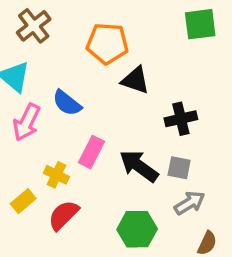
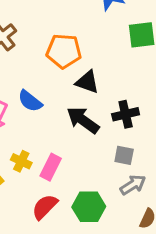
pink rectangle: (92, 152) -> (51, 167), moved
black arrow: (139, 166) -> (83, 120), moved
red semicircle: (63, 215) -> (45, 207), moved

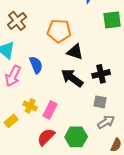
blue semicircle: (30, 101) -> (36, 65), turned -150

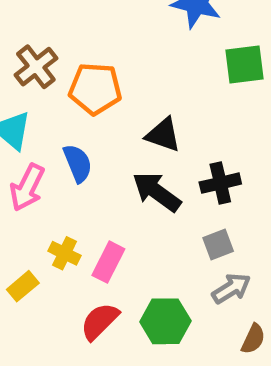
orange pentagon: (59, 31) -> (95, 89), moved
gray square: (100, 102) -> (218, 245), turned -32

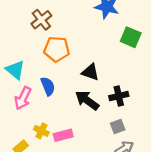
green square: (244, 65) -> (131, 37), turned 30
brown cross: (36, 67) -> (41, 20), moved
pink rectangle: (108, 262) -> (63, 135), turned 48

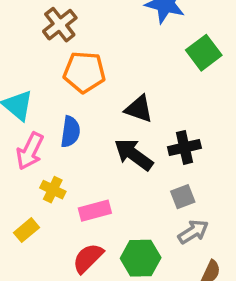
green square: (131, 37) -> (204, 53), turned 30
blue semicircle: (48, 86) -> (70, 132), turned 30
yellow cross: (41, 131) -> (53, 190), moved

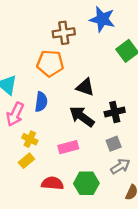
brown cross: (60, 25) -> (64, 33), moved, turned 30
pink rectangle: (95, 211) -> (68, 147), moved
yellow rectangle: (26, 230) -> (26, 161), moved
red semicircle: (88, 258) -> (52, 183), turned 50

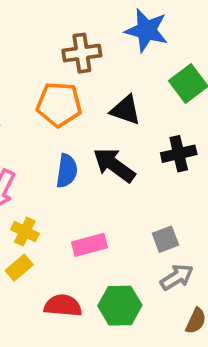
black triangle: (85, 87) -> (126, 110), moved
blue semicircle: (41, 102) -> (67, 171), moved
black cross: (115, 112) -> (179, 154), moved
black arrow: (82, 117) -> (114, 165), moved

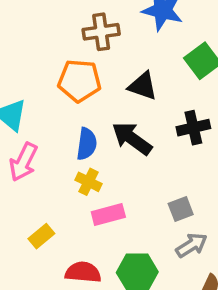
yellow cross: (25, 232) -> (88, 182), moved

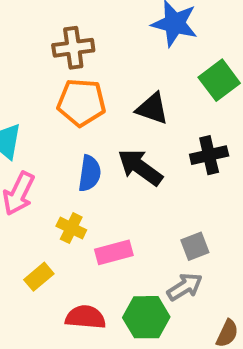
brown cross: (101, 32) -> (73, 48), moved
yellow cross: (88, 182) -> (71, 228), moved
gray arrow: (192, 245) -> (185, 287), moved

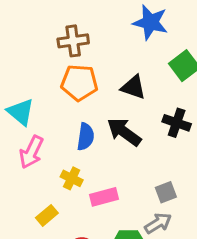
black cross: (209, 155) -> (177, 123), turned 32

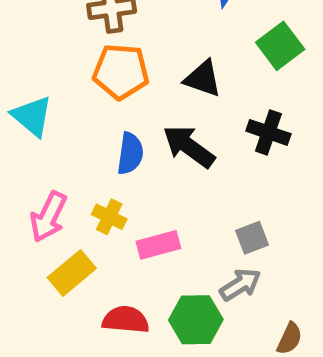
pink arrow: (31, 152) -> (48, 217), moved
yellow rectangle: (47, 215) -> (72, 273), size x1.4

